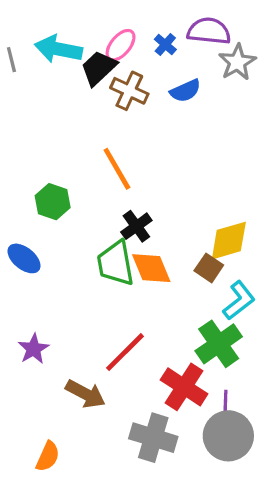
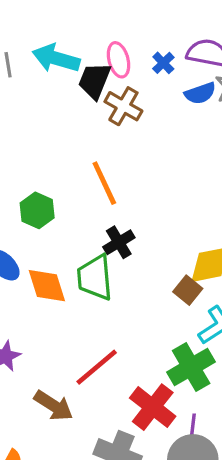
pink ellipse: (121, 45) -> (119, 60), turned -60
black trapezoid: (99, 68) -> (95, 81), turned -30
blue semicircle: (185, 91) -> (200, 93), moved
orange diamond: (151, 268) -> (47, 286), moved

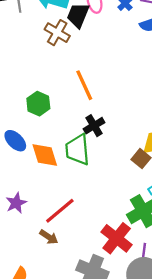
brown cross: (123, 106) -> (57, 33), moved
red line: (97, 367) -> (60, 211), moved
brown arrow: (53, 406) -> (49, 237), size x0.7

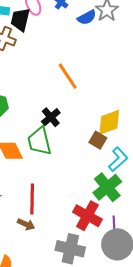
orange line: (84, 85) -> (68, 76), moved
red line: (60, 211) -> (32, 199), turned -40

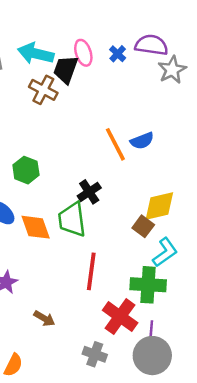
blue semicircle: (87, 17) -> (142, 141), moved
green cross: (107, 187) -> (148, 285), turned 36
red line: (32, 199) -> (91, 271), moved
gray cross: (70, 249) -> (95, 354), size x0.7

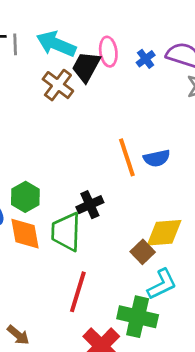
green hexagon: (26, 170) -> (25, 197), moved

